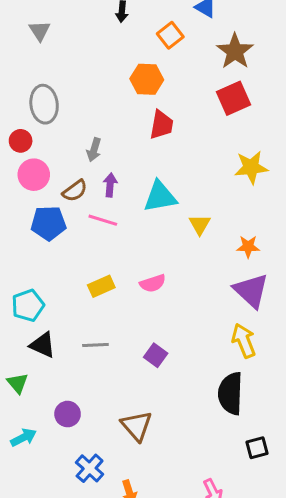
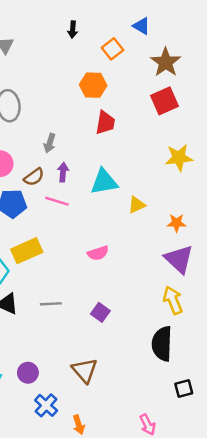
yellow triangle: (200, 225) -> (137, 205), turned 36
yellow rectangle: (101, 286) -> (27, 251), moved, size x1.4
purple circle: (68, 414) -> (28, 373), moved

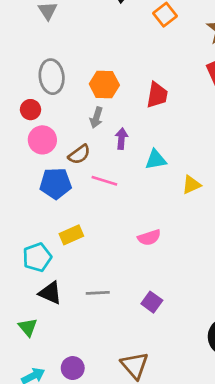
orange hexagon: (93, 85) -> (104, 85), moved
purple arrow: (63, 172) -> (121, 139), moved
cyan triangle: (104, 182) -> (156, 160), size x0.7
yellow rectangle: (27, 251) -> (71, 235), size x0.7

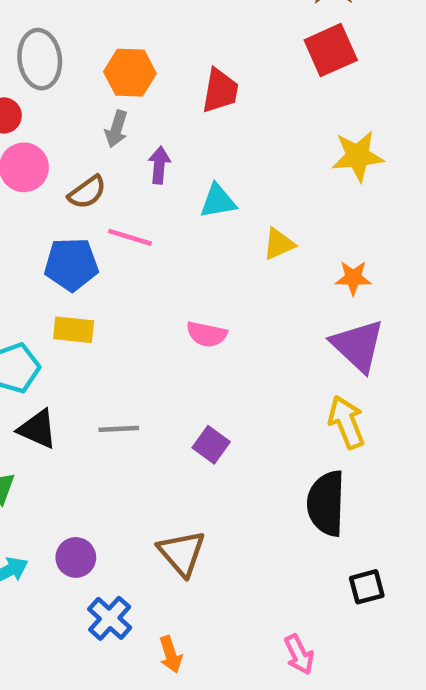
blue pentagon: (56, 183) -> (71, 264), moved
yellow rectangle: (71, 235) -> (74, 330), turned 30
pink semicircle: (149, 237) -> (207, 334), turned 30

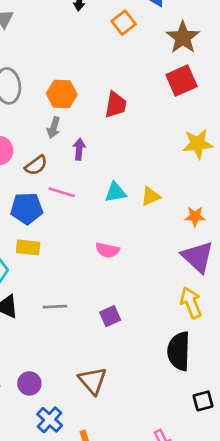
cyan triangle: (218, 201) -> (116, 192), moved
purple square: (211, 445) -> (110, 316), turned 30

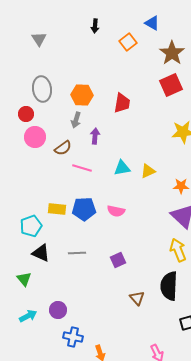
blue pentagon: (27, 208) -> (84, 209), moved
brown triangle: (93, 381) -> (137, 298), moved, size x0.7
blue cross: (50, 420) -> (73, 337), turned -30

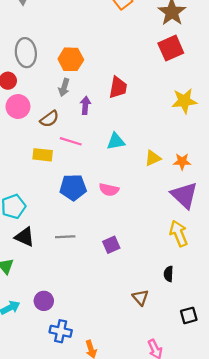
red trapezoid: (122, 103) -> (118, 87), moved
yellow triangle: (148, 171) -> (153, 158), moved
yellow rectangle: (57, 209) -> (43, 155), moved
black semicircle: (169, 286) -> (169, 274), size x0.5
brown triangle: (137, 298) -> (140, 298), moved

